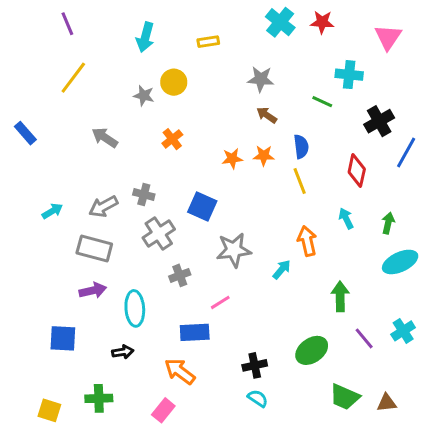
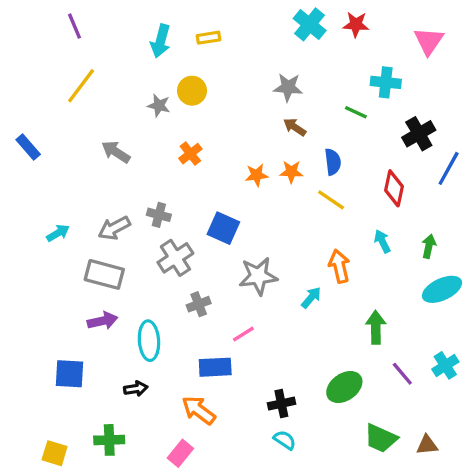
yellow rectangle: (208, 42) -> (209, 38), moved
yellow line: (300, 181) -> (331, 200), turned -35

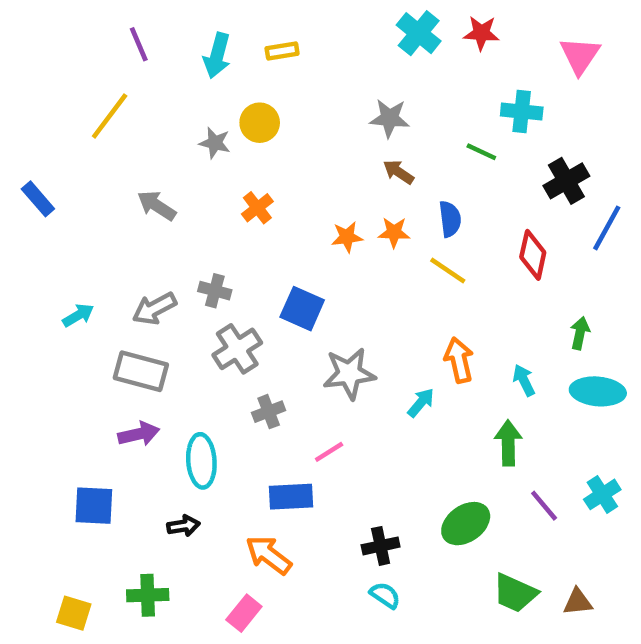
purple line: (74, 26) -> (139, 44), moved
cyan arrow: (382, 241) -> (524, 380), moved
cyan ellipse: (442, 289) -> (598, 391), turned 30

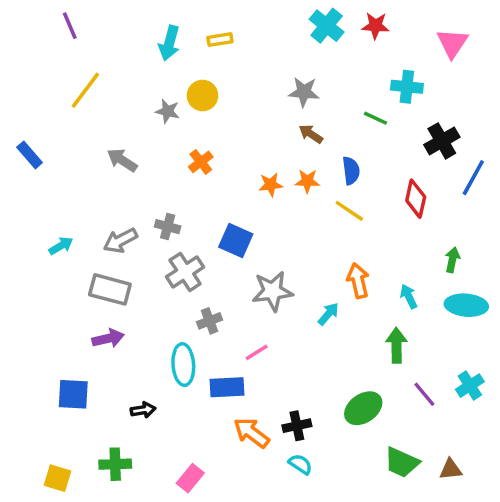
purple line: (139, 44) -> (70, 26), moved
cyan ellipse: (201, 461) -> (183, 365), moved
orange arrow: (269, 555) -> (251, 433), moved

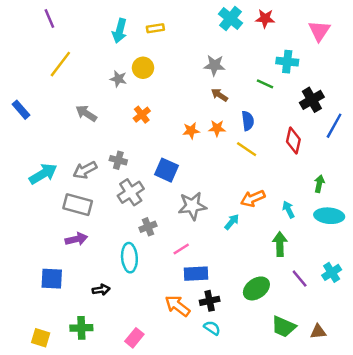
cyan arrow: (61, 246) -> (43, 174), size x1.6
orange arrow: (358, 281) -> (253, 198), turned -100
blue rectangle: (227, 387) -> (196, 274), moved

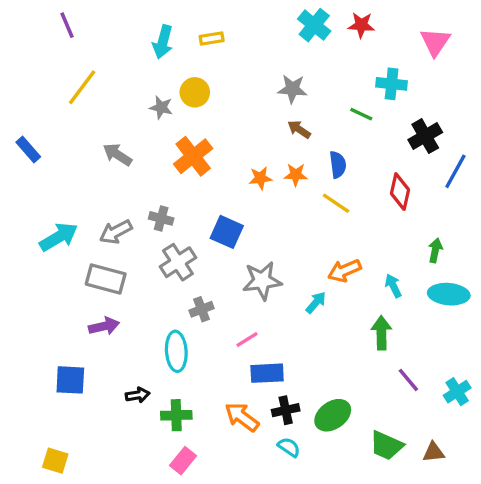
orange cross: (142, 115) -> (193, 156), size x1.6
cyan cross: (332, 272) -> (457, 392), moved
green ellipse: (256, 288) -> (333, 415), moved
green cross: (81, 328) -> (176, 415), moved

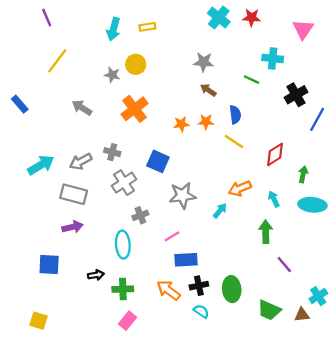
red diamond: (400, 192) -> (275, 154), moved, turned 45
cyan cross: (457, 392) -> (318, 296), moved
green ellipse: (333, 415) -> (232, 289), turned -60

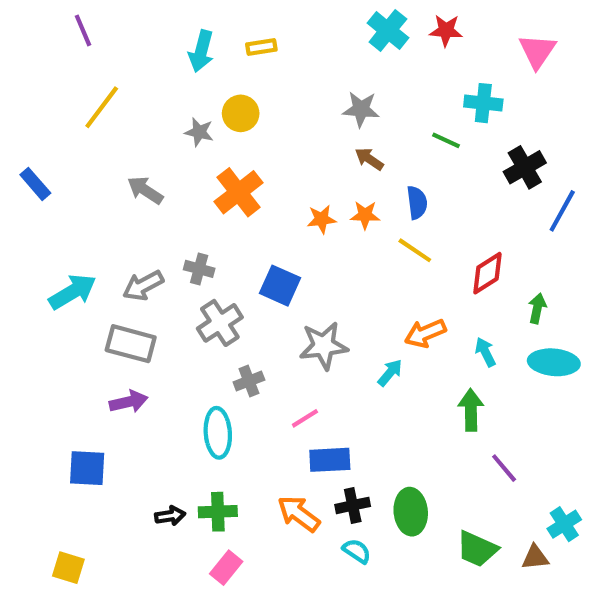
black arrow: (96, 275) -> (170, 516), moved

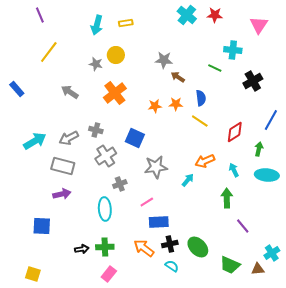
gray star: (361, 109) -> (164, 60), moved
blue line: (562, 211) -> (271, 120), moved
green ellipse: (411, 512) -> (198, 247), turned -40

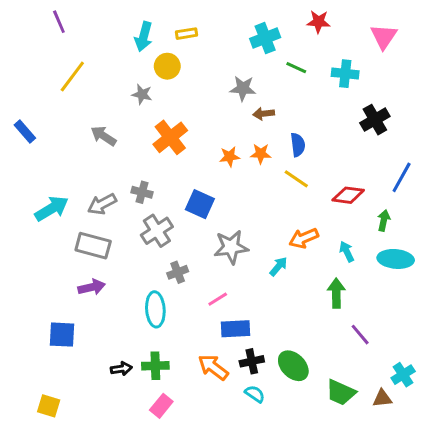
cyan cross: (187, 15) -> (265, 38), moved, turned 30
yellow circle: (116, 55) -> (167, 66), moved
green line: (215, 68) -> (296, 68), moved
brown arrow: (178, 77) -> (264, 114), turned -40
red diamond: (235, 132) -> (348, 195), turned 40

